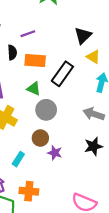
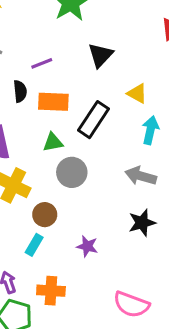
black triangle: (83, 36) -> (101, 55), moved
green triangle: (34, 89) -> (53, 142), turned -32
brown circle: (40, 138) -> (45, 215), moved
purple star: (55, 153) -> (87, 246), moved

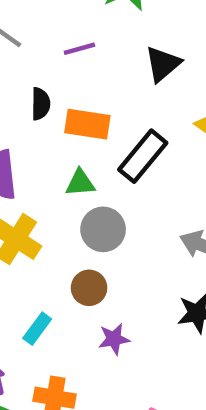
purple line: (42, 63) -> (79, 49), moved
brown circle: (45, 215) -> (89, 288), moved
purple star: (87, 246) -> (114, 339), turned -30

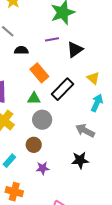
purple line: (79, 49) -> (52, 39), moved
black semicircle: (41, 104) -> (21, 50), moved, turned -96
orange rectangle: (87, 124) -> (39, 73), turned 36

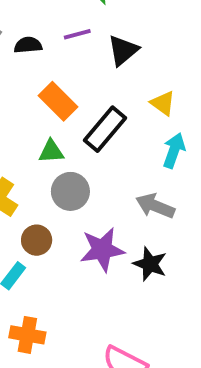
black semicircle: (21, 50) -> (28, 45), moved
brown circle: (34, 145) -> (37, 240), moved
black star: (80, 160) -> (150, 264), turned 30
purple star: (43, 168) -> (102, 250), moved, size x1.6

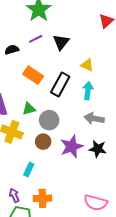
green triangle: (51, 151) -> (29, 109), moved
cyan arrow: (174, 151) -> (88, 91), moved
brown circle: (37, 240) -> (43, 142), moved

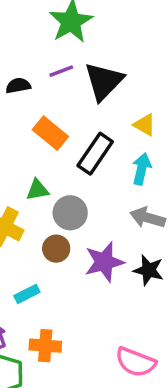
black triangle: (61, 42) -> (104, 81), size x1.4
cyan rectangle: (29, 169) -> (27, 294), turned 32

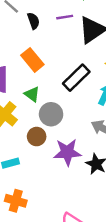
black semicircle: (18, 86) -> (33, 21), turned 70
orange rectangle: (50, 133) -> (32, 60), moved
green triangle: (37, 190) -> (32, 94), turned 35

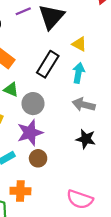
brown circle: (37, 137) -> (38, 158), moved
purple star: (67, 152) -> (30, 133), moved

